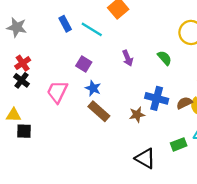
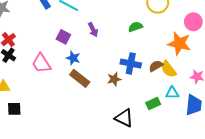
purple arrow: (128, 58) -> (93, 30), moved
green semicircle: (165, 58) -> (135, 27), turned -64
pink trapezoid: (57, 92) -> (41, 63), turned -55
black square: (24, 131) -> (14, 109), moved

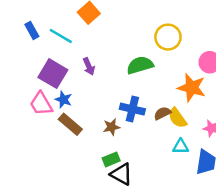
green semicircle: (135, 27) -> (140, 65), size x1.5
purple square: (63, 37) -> (53, 74), size x1.6
pink trapezoid: (41, 63) -> (41, 104), moved
green rectangle: (153, 104) -> (111, 159), moved

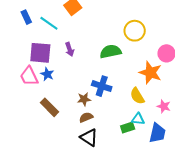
purple square: (53, 74) -> (40, 53), turned -30
brown semicircle: (162, 113) -> (86, 117), moved
brown rectangle: (70, 124) -> (50, 107), moved
green rectangle: (111, 159) -> (128, 127), moved

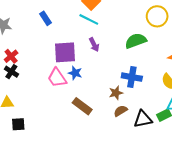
cyan line: (49, 23) -> (89, 19), moved
black triangle: (89, 137) -> (143, 119), moved, turned -36

